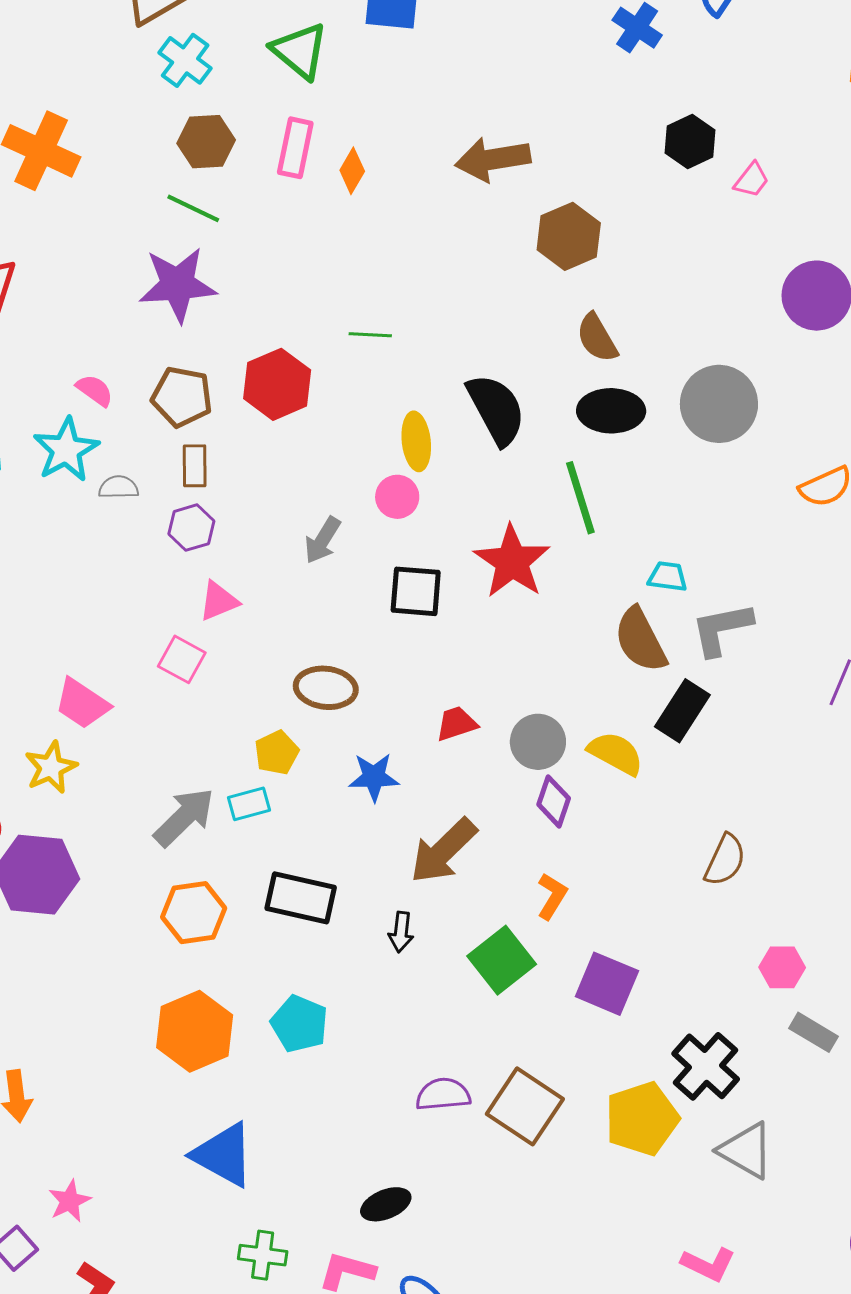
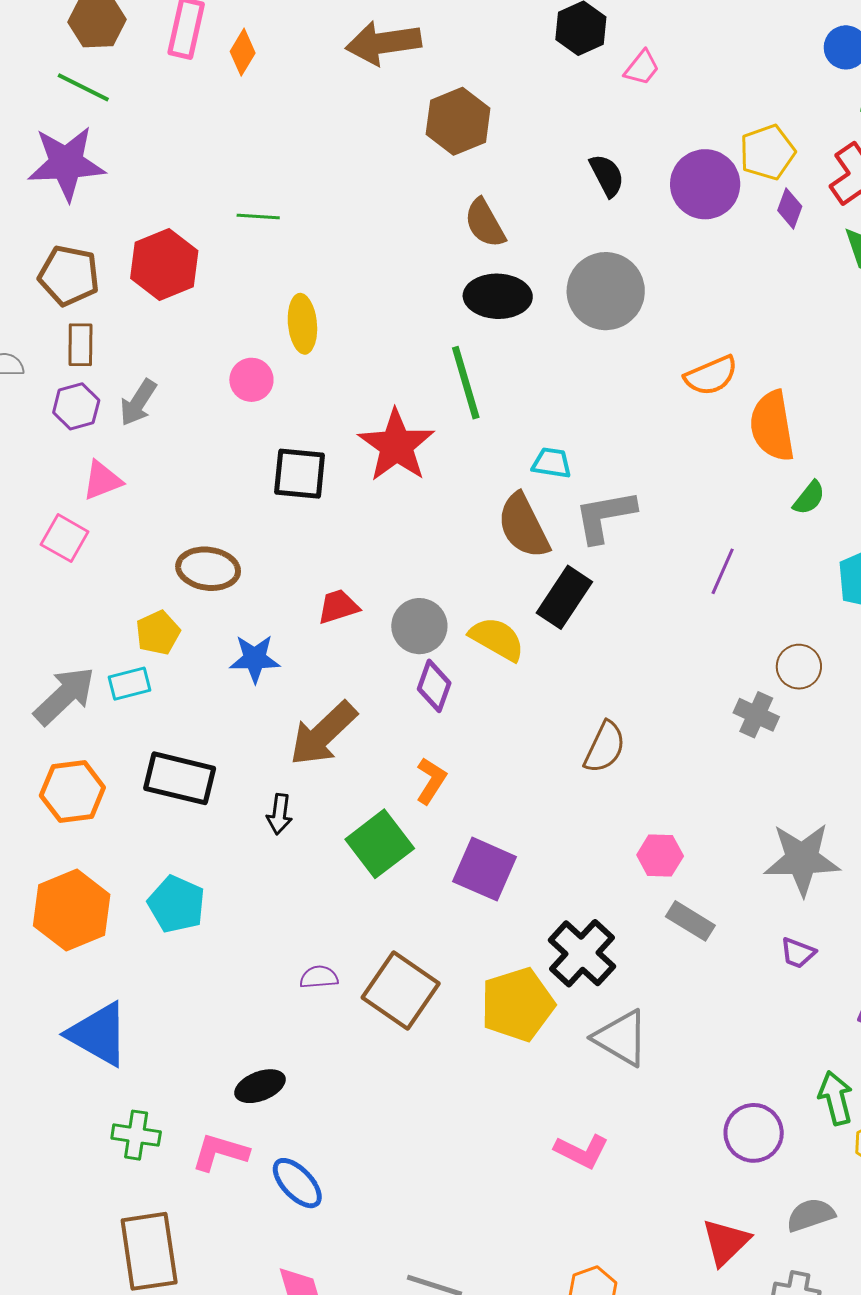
black semicircle: (496, 409) -> (607, 175), moved, size x0.6
pink circle: (397, 497) -> (251, 380), moved
gray arrow: (323, 540) -> (138, 403), moved
purple semicircle: (443, 1094) -> (319, 977), size x0.7

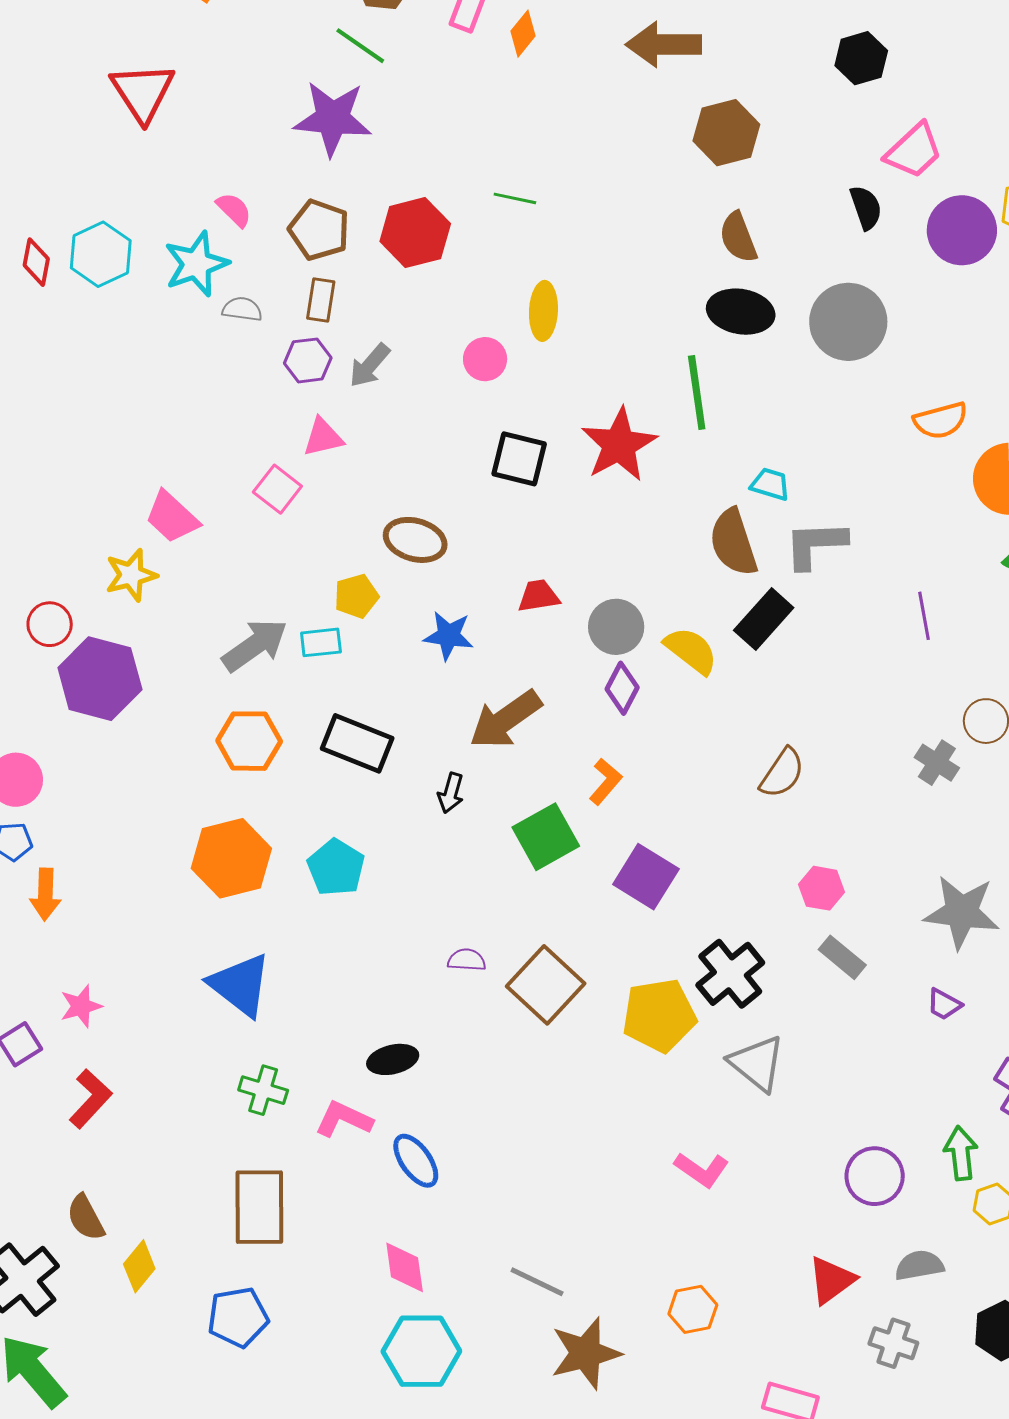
pink trapezoid: (642, 68) -> (914, 151), moved, size x1.6
purple line: (723, 571) -> (924, 616), turned -42

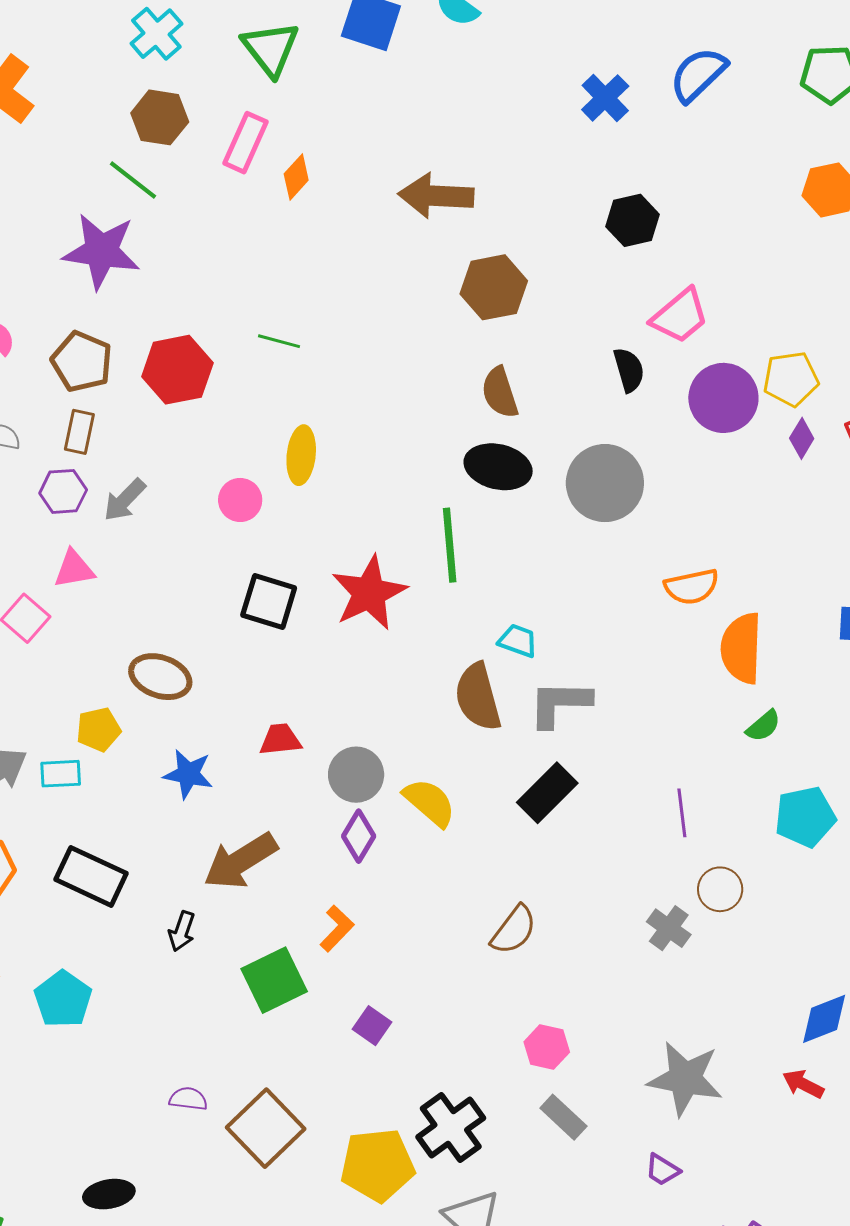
purple line: (924, 616) -> (682, 813), moved
black rectangle: (764, 619) -> (547, 793), moved
purple square: (646, 877) -> (372, 1026), size x0.6

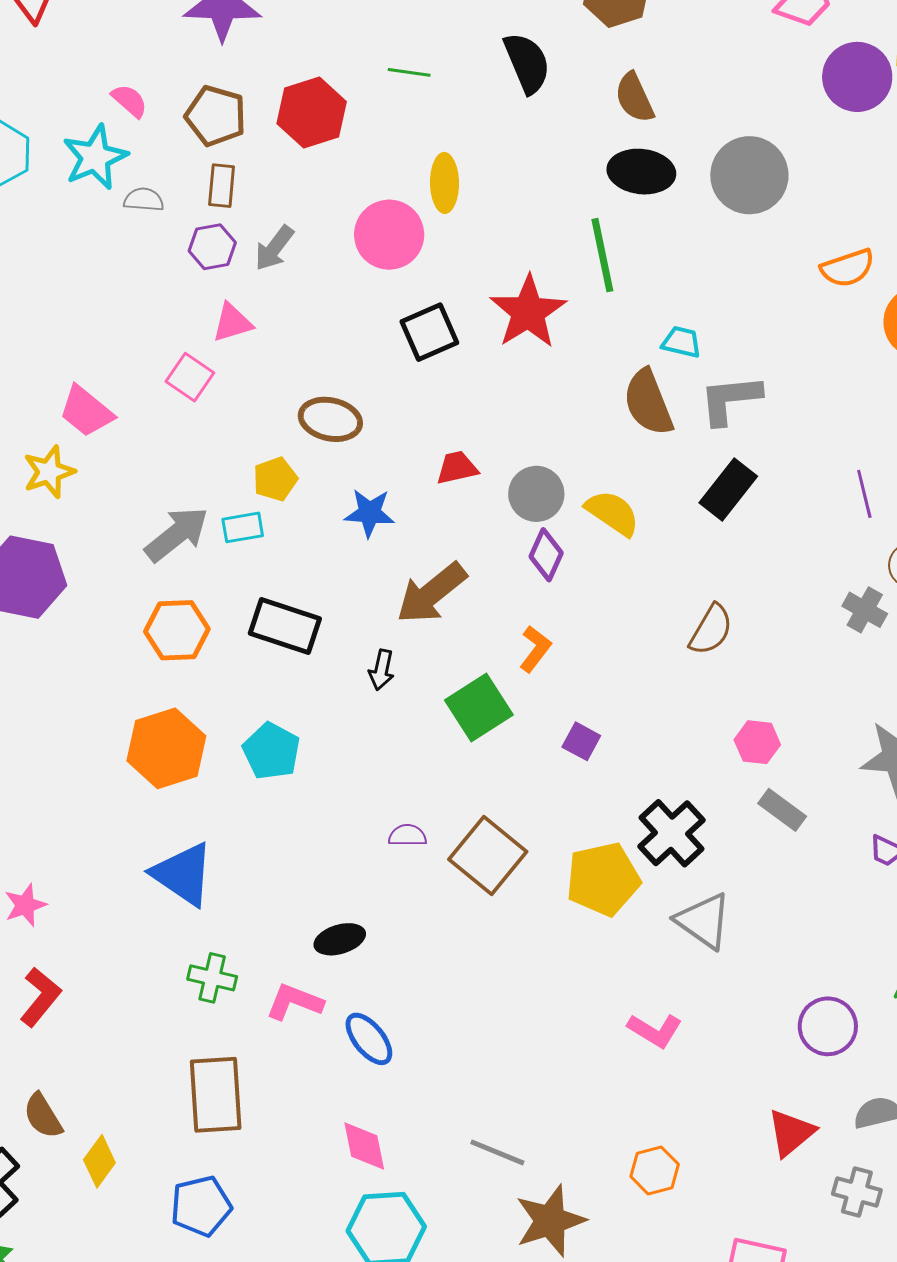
black semicircle: (629, 370) -> (527, 63), moved, size x1.4
pink circle: (240, 500) -> (389, 235), size x1.6
black square: (269, 602) -> (429, 332), turned -34

